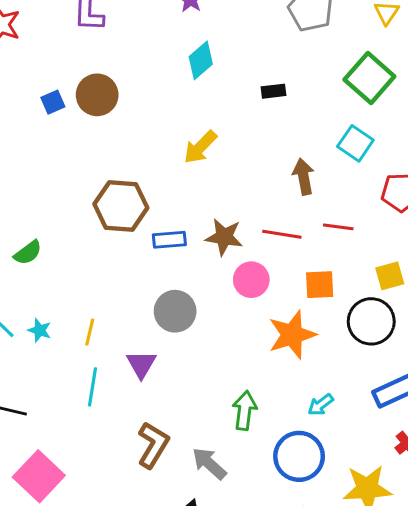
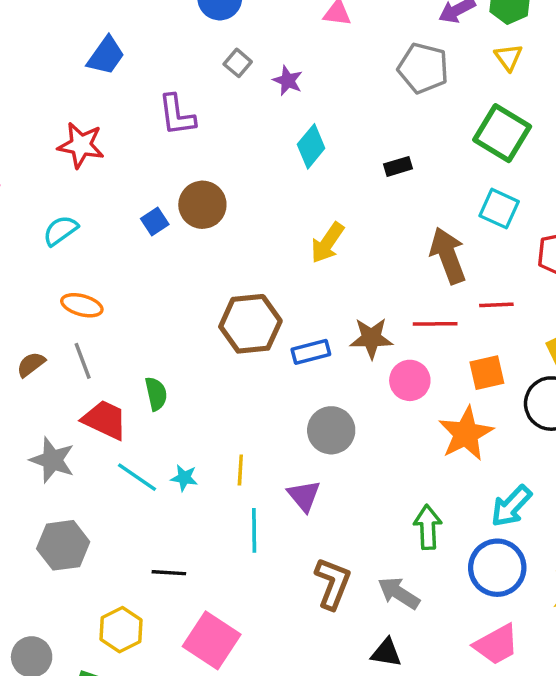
brown arrow: (304, 177) -> (448, 256), size x1.4
green semicircle: (28, 253) -> (156, 394), turned -56
cyan arrow: (321, 405) -> (511, 506), size x1.5

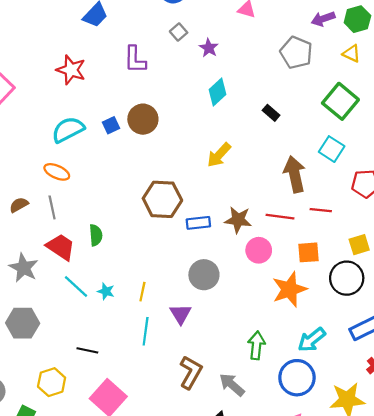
yellow triangle: (508, 57) -> (352, 54), turned -36
black rectangle: (398, 166) -> (271, 113), turned 49
cyan semicircle: (61, 230) -> (68, 130), moved, size x1.4

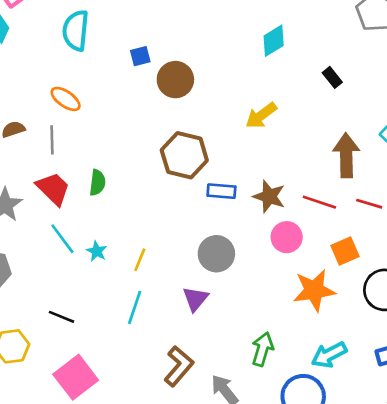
brown circle: (143, 119) -> (175, 80), moved
cyan semicircle: (68, 130) -> (76, 30), moved, turned -68
orange square: (309, 252) -> (345, 251), turned -30
purple triangle: (181, 314) -> (195, 299), moved

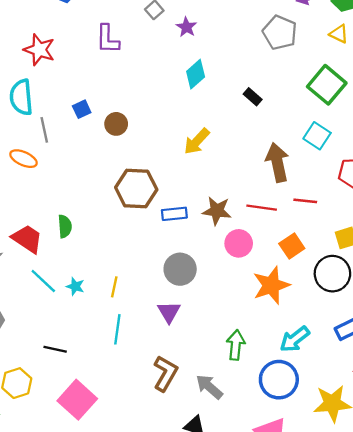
brown circle: (175, 80) -> (116, 124), size x0.7
gray line: (52, 140) -> (44, 130), moved

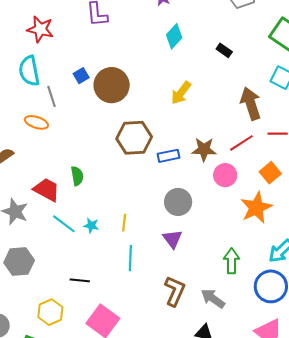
brown circle: (116, 124) -> (112, 85), size x1.8
red line: (262, 208) -> (241, 143), turned -35

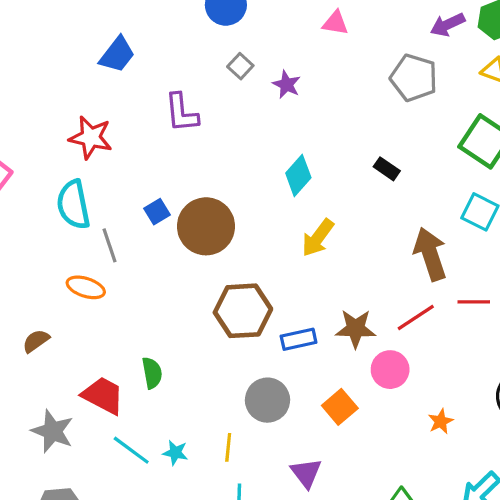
cyan diamond: (174, 36) -> (298, 175), moved
orange square: (270, 173) -> (340, 407), moved
gray circle: (178, 202) -> (267, 400), moved
orange star: (256, 208) -> (441, 421), size x0.5

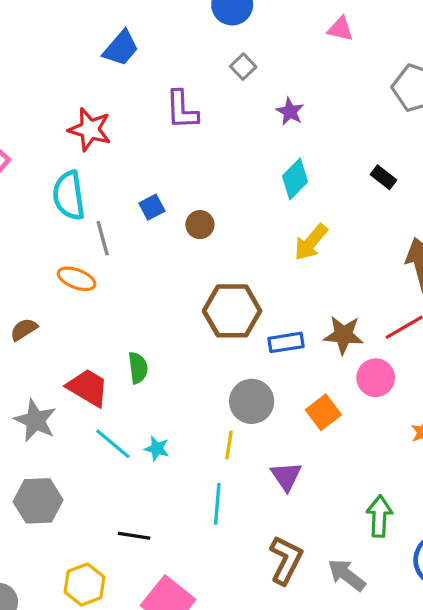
purple star: (287, 84) -> (290, 112), moved
brown circle: (206, 226) -> (200, 225), size x0.5
yellow line: (228, 447) -> (229, 445), moved

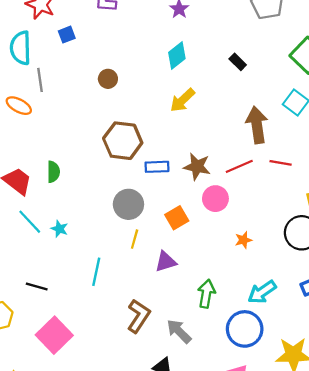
blue square: (152, 207) -> (67, 35), moved
yellow line: (229, 445) -> (135, 239), moved
purple triangle: (286, 476) -> (166, 262), moved, turned 40

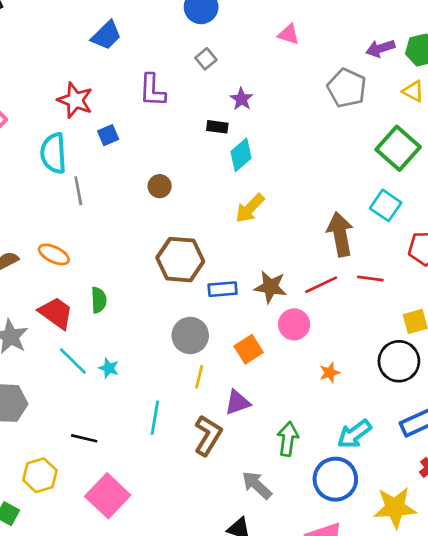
black rectangle: (238, 62) -> (217, 127), moved, turned -35
orange ellipse: (19, 106) -> (54, 254), moved
brown L-shape: (139, 316) -> (208, 435), moved

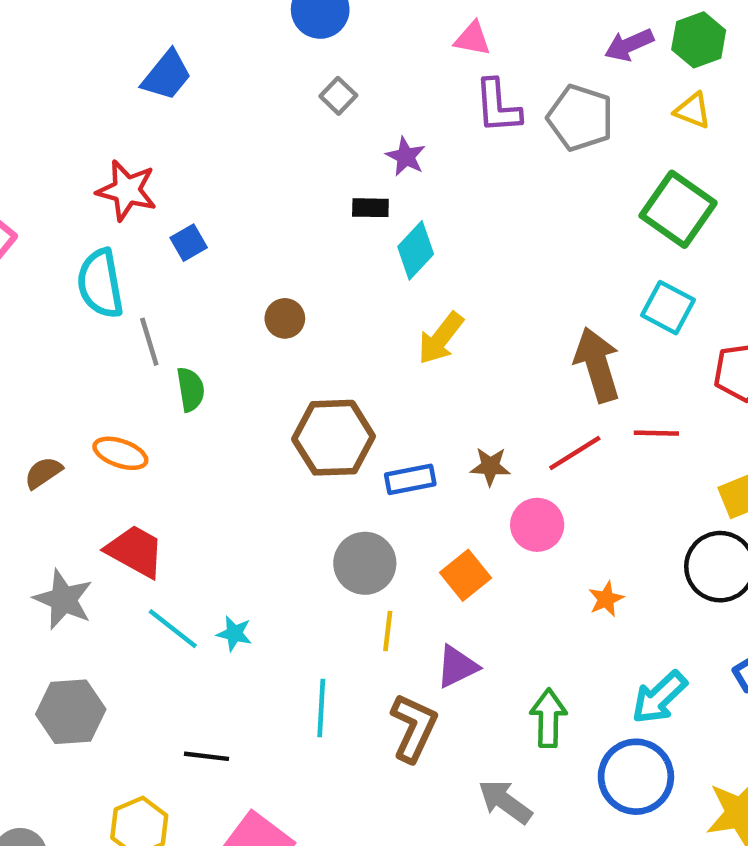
purple L-shape: (152, 90) -> (498, 106), moved
brown star: (270, 287) -> (490, 466), size x0.7
green semicircle: (99, 300) -> (191, 389), moved

